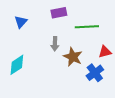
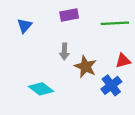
green line: (87, 27) -> (115, 23), moved
cyan diamond: (17, 65) -> (41, 89), moved, turned 70

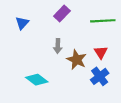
purple rectangle: (69, 15) -> (62, 13), turned -35
red triangle: (123, 61) -> (101, 52), moved, turned -48

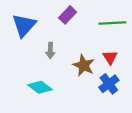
blue triangle: (22, 23) -> (24, 25), size x1.6
gray arrow: (58, 46) -> (50, 51), moved

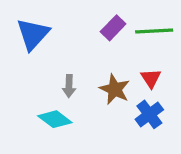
purple rectangle: (68, 15) -> (113, 28), moved
gray arrow: (50, 51) -> (69, 86), moved

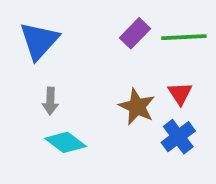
gray arrow: (69, 86) -> (50, 101), moved

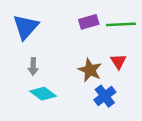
purple rectangle: (135, 33) -> (89, 22), turned 30
blue cross: (178, 137) -> (105, 96), moved

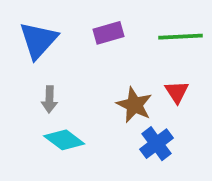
purple rectangle: (89, 22) -> (109, 33), moved

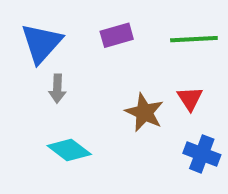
gray arrow: (49, 99) -> (57, 89), moved
blue cross: (156, 144) -> (202, 154), moved, turned -32

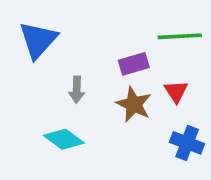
purple rectangle: (117, 35) -> (134, 64), moved
gray arrow: (57, 89) -> (77, 90), moved

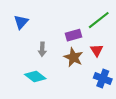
green line: (180, 36) -> (99, 20), turned -35
blue triangle: (38, 40) -> (21, 22), size x0.7

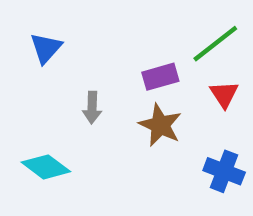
red triangle: (97, 50) -> (224, 94), moved
cyan diamond: (35, 77) -> (46, 167), moved

